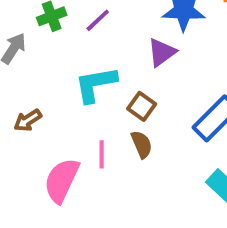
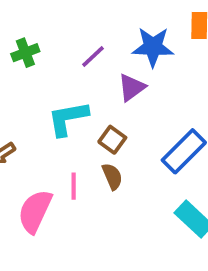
purple line: (98, 20) -> (93, 57), moved

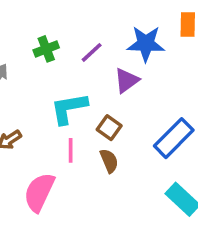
green cross: (25, 53) -> (46, 49), moved
pink line: (74, 186) -> (71, 150), moved

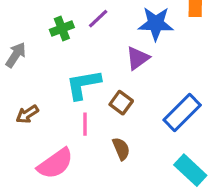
purple line: (92, 52) -> (98, 19), moved
brown semicircle: (109, 161) -> (121, 149), moved
pink semicircle: (39, 192) -> (55, 164), turned -150

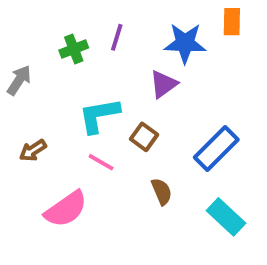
purple line: (98, 19) -> (117, 37), turned -30
pink line: (85, 124) -> (101, 162), turned -60
brown semicircle: (121, 149) -> (162, 191), moved

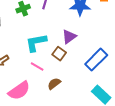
purple triangle: (164, 84) -> (69, 37), moved
brown semicircle: (162, 191) -> (54, 84), moved, turned -104

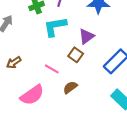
cyan L-shape: (36, 43) -> (55, 27), moved

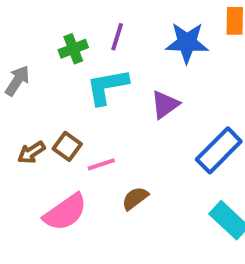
brown square: (76, 55) -> (67, 146), moved
pink line: (52, 69) -> (101, 164), turned -48

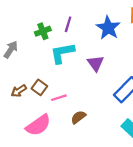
blue star: (187, 43) -> (108, 28), turned 30
purple triangle: (165, 105) -> (96, 63), turned -30

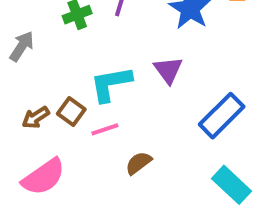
cyan L-shape: (62, 53) -> (111, 84), moved
pink semicircle: (38, 125) -> (44, 177), moved

